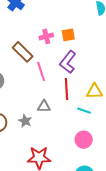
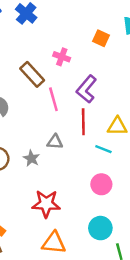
orange square: (68, 35) -> (101, 38), moved, turned 32
pink cross: (46, 36) -> (62, 57), turned 32

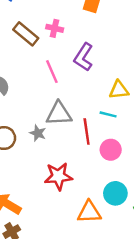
brown rectangle: (32, 74) -> (26, 34), moved
red line: (83, 122) -> (87, 132), moved
gray triangle: (55, 142) -> (59, 114), size x1.6
orange triangle: (54, 243) -> (89, 212), moved

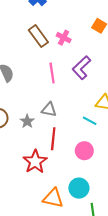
gray triangle: (59, 114) -> (49, 110), size x0.7
red line: (87, 132) -> (53, 139), moved
red star: (58, 176) -> (35, 162), turned 30

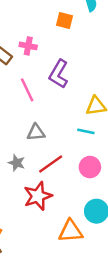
gray star: (27, 121) -> (17, 163), moved
red line: (53, 139) -> (51, 164), turned 65
red star: (35, 162) -> (38, 196), turned 30

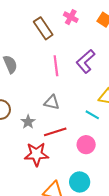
pink cross: (28, 46) -> (71, 17), moved

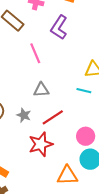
purple L-shape: (86, 61) -> (59, 27), moved
pink circle: (86, 145) -> (86, 136), moved

